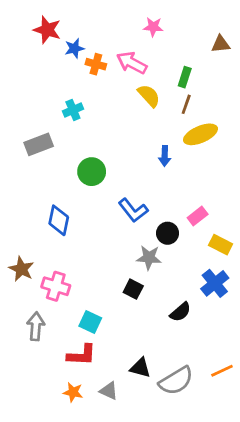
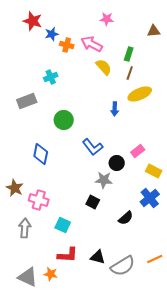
red L-shape: (82, 355) -> (68, 255), moved
gray triangle: (109, 391) -> (28, 277), moved, size x1.5

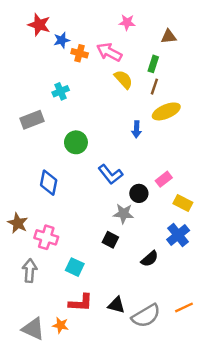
brown triangle: (154, 31) -> (169, 37), moved

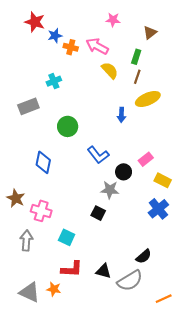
brown triangle: (169, 37) -> (150, 32), turned -32
black semicircle: (150, 259) -> (144, 256), moved
orange line: (184, 307) -> (164, 299), moved

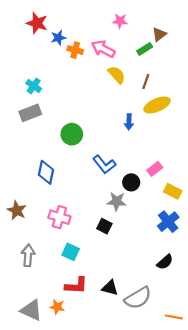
green rectangle: (136, 57) -> (145, 49), moved, turned 40
cyan cross: (54, 81) -> (34, 86), moved, turned -32
pink cross: (41, 211) -> (59, 217), moved
black semicircle: (144, 256) -> (165, 262), moved
orange line: (164, 299) -> (174, 317), turned 35

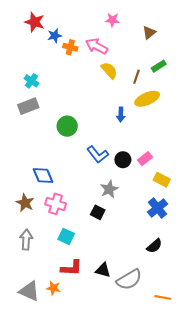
green rectangle: (145, 49) -> (159, 66), moved
blue diamond: (46, 172) -> (43, 176), moved, turned -35
black circle: (131, 182) -> (123, 160), moved
gray star: (117, 201) -> (109, 189), turned -30
brown star: (17, 210) -> (25, 203), moved

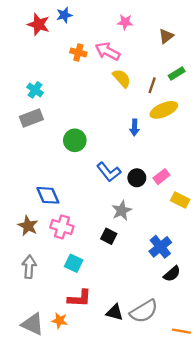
blue star: (55, 36) -> (64, 15), moved
blue cross: (158, 208) -> (160, 247), moved
black triangle: (103, 270) -> (115, 312), moved

